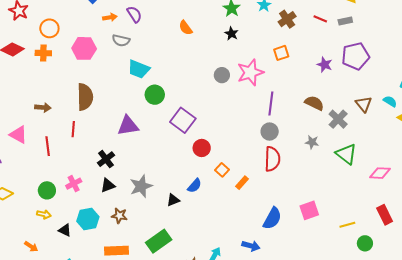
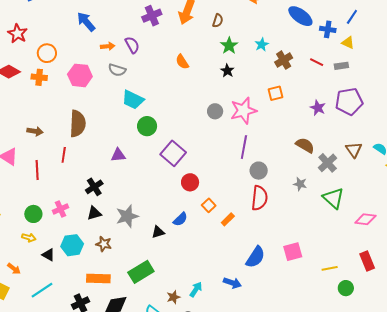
purple line: (271, 103) -> (244, 147), moved
purple triangle: (128, 126) -> (118, 155), size x0.7

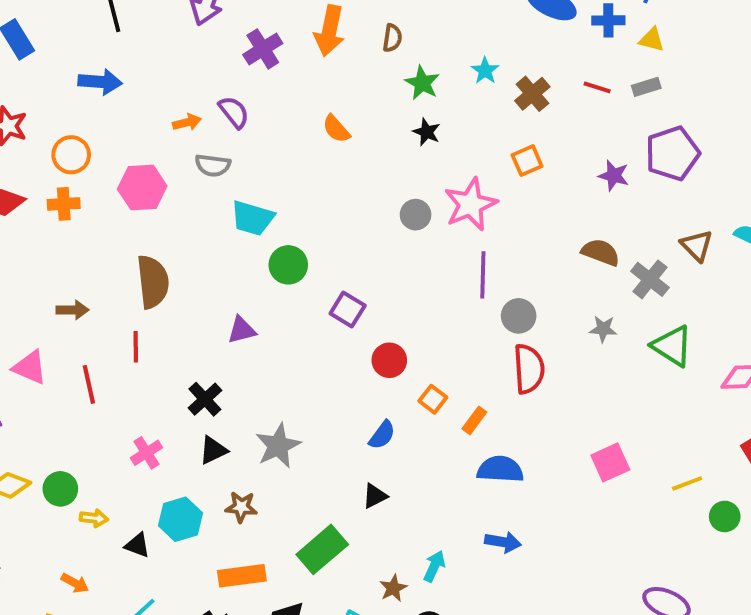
blue arrow: (86, 22) -> (100, 82), moved, turned 145
purple square: (173, 153) -> (348, 310), size x0.7
green circle: (33, 214) -> (60, 489), moved
black triangle: (158, 232) -> (375, 496), moved
blue semicircle: (255, 257) -> (500, 469), moved, turned -110

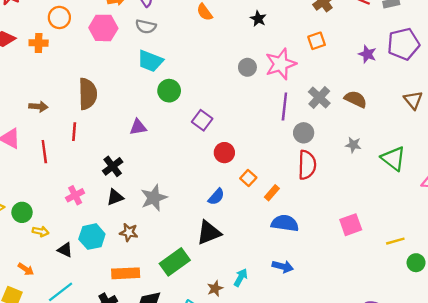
orange circle: (71, 155) -> (59, 17), moved
gray semicircle: (213, 165) -> (146, 26), moved
pink hexagon: (142, 188) -> (103, 28), moved
gray cross: (650, 279) -> (319, 98), moved
black triangle: (375, 496) -> (209, 233), size x1.6

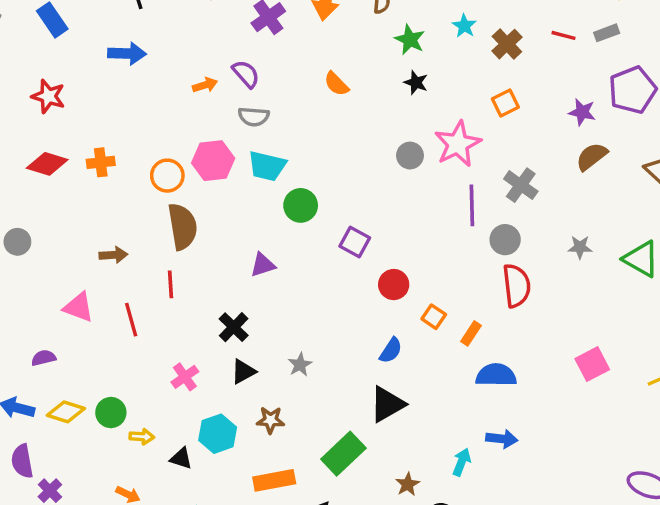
orange circle: (59, 17) -> (167, 176), moved
pink hexagon: (103, 28) -> (213, 161), moved
brown semicircle: (356, 99) -> (592, 157), moved, turned -55
gray star: (154, 198) -> (300, 365), size x0.6
cyan arrow: (241, 277) -> (462, 462), moved

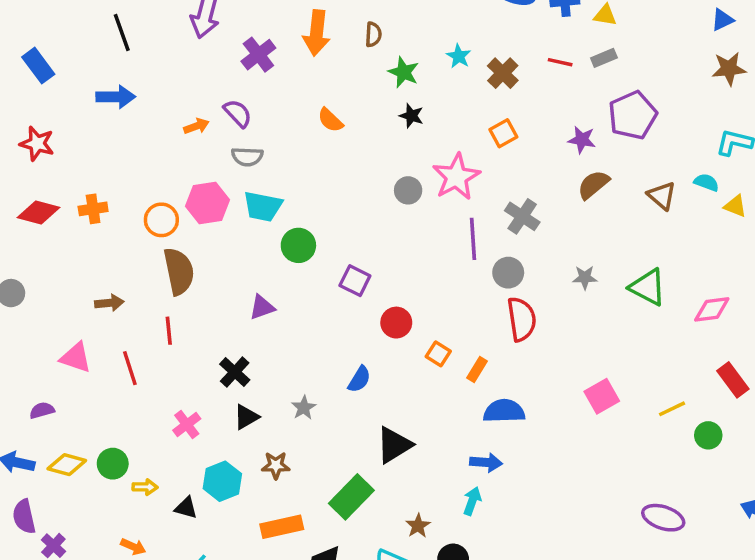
blue semicircle: (391, 350) -> (359, 379), moved
blue arrow: (502, 439) -> (486, 462), moved

